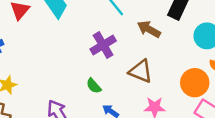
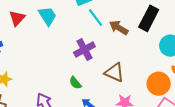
brown arrow: (149, 29) -> (119, 28), moved

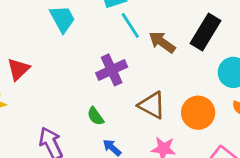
red triangle: (17, 18) -> (18, 69), moved
orange circle: (159, 84) -> (198, 113), moved

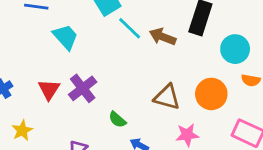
red triangle: (18, 69) -> (49, 89), moved
purple cross: (112, 70) -> (83, 88), moved

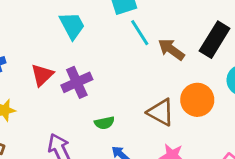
orange circle: (211, 94) -> (197, 100), moved
green semicircle: (117, 120) -> (104, 123), turned -66

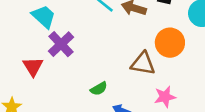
purple cross: (77, 82) -> (61, 44), moved

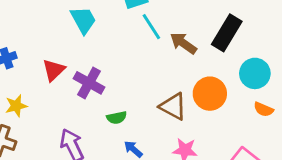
purple cross: (61, 44) -> (89, 83), moved, turned -36

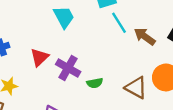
green semicircle: (117, 118) -> (95, 83), moved

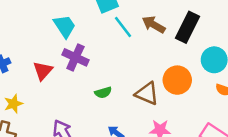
brown arrow: (145, 36) -> (154, 25), moved
purple cross: (68, 68) -> (75, 57), moved

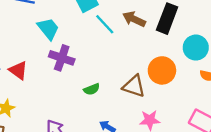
red triangle: (43, 71) -> (18, 70), moved, turned -30

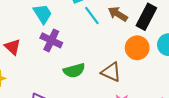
orange circle: (162, 70) -> (137, 48), moved
green semicircle: (92, 89) -> (74, 70), size x1.5

